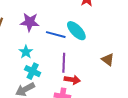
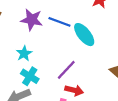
blue line: (56, 35) -> (59, 22), moved
purple line: (64, 63) -> (66, 70), turned 36

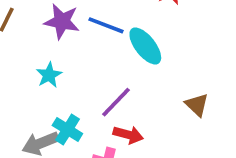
cyan cross: (30, 76) -> (67, 129), moved

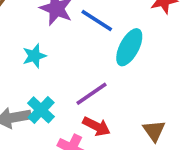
cyan ellipse: (145, 46) -> (129, 47), turned 54
brown triangle: (197, 105) -> (154, 131), moved

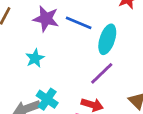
purple line: (91, 94) -> (102, 73), moved

